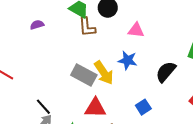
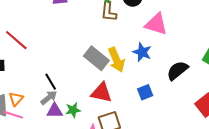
pink triangle: (136, 30) -> (156, 24), size x1.4
blue square: (143, 107) -> (145, 92), moved

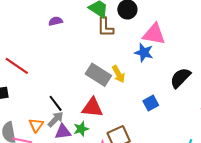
blue star: (142, 52) -> (144, 53), moved
yellow arrow: (116, 60) -> (118, 74), size x0.7
red triangle: (101, 93) -> (92, 108), moved
orange triangle: (16, 99) -> (36, 125), moved

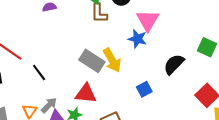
pink triangle: (154, 34) -> (148, 20), turned 50
yellow arrow: (118, 74) -> (112, 60), size x1.4
black line: (56, 103) -> (39, 72), moved

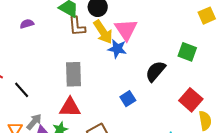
yellow arrow: (112, 60) -> (103, 32), moved
gray rectangle: (92, 61) -> (74, 74), turned 60

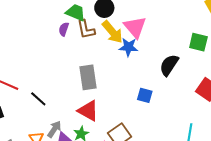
purple semicircle: (27, 24) -> (64, 29), moved, turned -48
blue square: (128, 99) -> (145, 95), turned -35
red triangle: (70, 107) -> (88, 111), turned 35

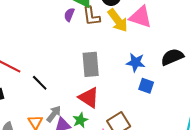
pink triangle: (135, 27) -> (141, 17), turned -35
blue star: (128, 47) -> (136, 62), moved
black semicircle: (169, 65) -> (172, 57), turned 30

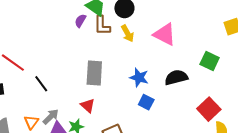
pink triangle: (141, 17) -> (165, 34), moved
yellow arrow: (118, 20) -> (128, 33), size x0.7
red triangle: (89, 98) -> (88, 106), size x0.7

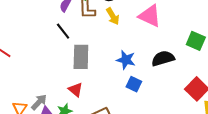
black line: (41, 84) -> (63, 31), moved

